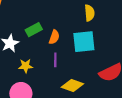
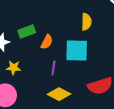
purple line: (55, 60) -> (53, 68), moved

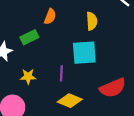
orange semicircle: (47, 42) -> (50, 17), moved
yellow star: (14, 68) -> (28, 76), moved

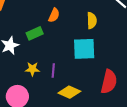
purple line: (61, 73) -> (53, 71), moved
red semicircle: (113, 88) -> (109, 82), turned -55

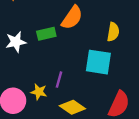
orange semicircle: (54, 15) -> (72, 18), size x1.5
yellow star: (32, 69) -> (39, 92), moved

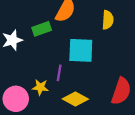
cyan square: (98, 62) -> (81, 50), moved

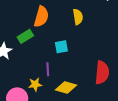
cyan square: (81, 50) -> (61, 47), size x0.6

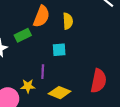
yellow semicircle: (78, 17) -> (68, 21), moved

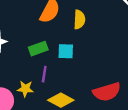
green rectangle: (23, 35) -> (38, 49), moved
red semicircle: (99, 81) -> (107, 92), turned 55

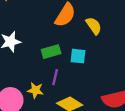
yellow semicircle: (79, 20) -> (94, 26), turned -42

